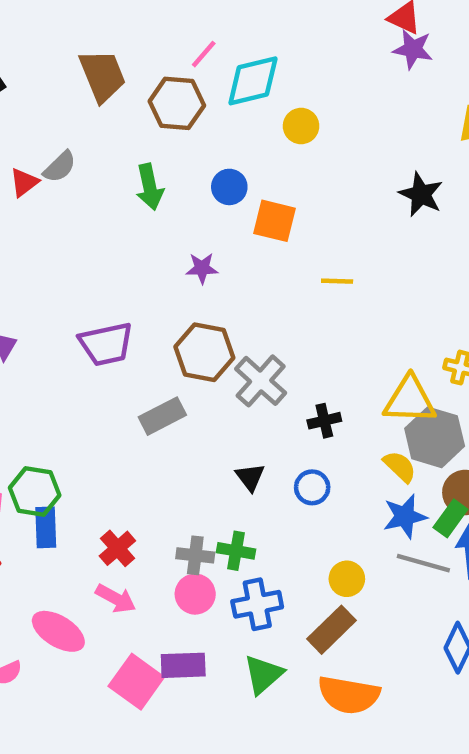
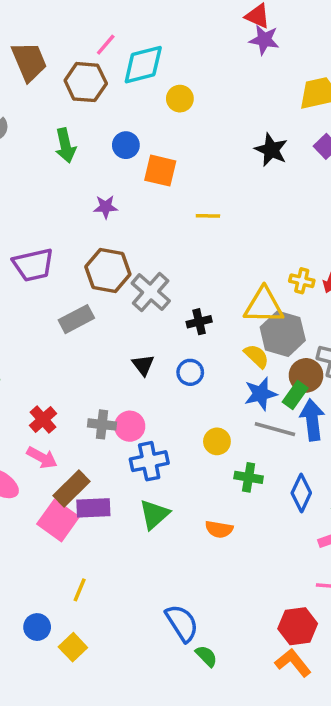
green cross: (236, 551) -> (249, 477), moved
pink circle: (195, 594) -> (130, 426), moved
brown rectangle: (331, 630) -> (72, 489), moved
orange semicircle: (349, 695) -> (219, 529), size x0.6

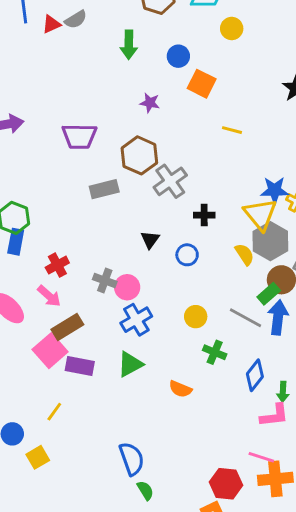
yellow triangle: (264, 306) -> (260, 214), turned 36
blue star: (261, 394) -> (275, 190), moved
blue cross: (149, 461) -> (136, 320), turned -32
purple rectangle: (93, 508) -> (80, 366), moved

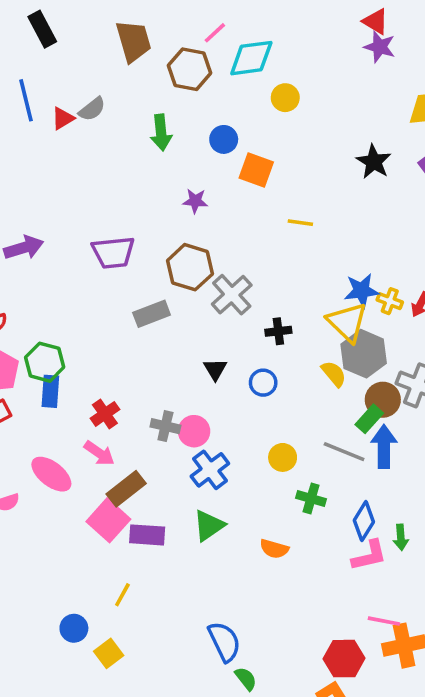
pink L-shape: (274, 415) -> (369, 556), moved

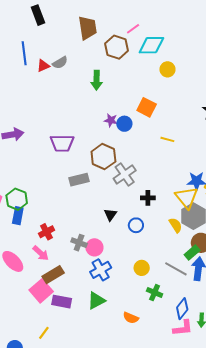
blue circle: (224, 139) -> (124, 124), moved

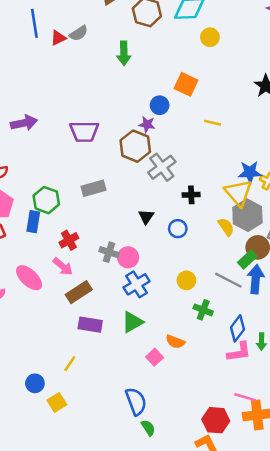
purple star: (111, 120) -> (147, 124), moved
gray rectangle: (79, 180) -> (94, 188), moved
green hexagon: (17, 199) -> (46, 200), moved
pink square: (41, 291) -> (155, 357), moved, size x0.6

